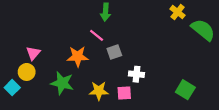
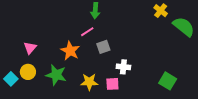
pink line: (97, 35) -> (87, 32), turned -72
orange star: (78, 56) -> (70, 51), turned 30
yellow circle: (27, 72) -> (28, 72), moved

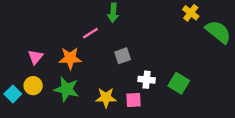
pink line: (87, 32) -> (90, 33), moved
orange star: (70, 51) -> (70, 58), moved, turned -30
green square: (168, 81) -> (179, 83), moved

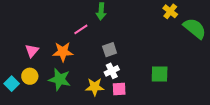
white cross: (147, 80) -> (112, 71), moved, turned -32
green square: (179, 83) -> (160, 74), turned -30

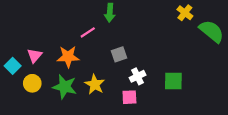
white cross: (112, 71) -> (138, 76), moved
cyan square: (12, 84) -> (13, 66), moved
yellow star: (95, 87) -> (95, 84), moved, turned 30

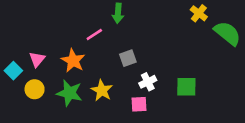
orange star: (68, 57) -> (73, 61), turned 30

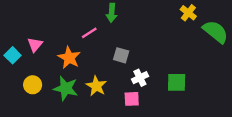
gray square: (128, 58) -> (121, 55), turned 35
pink triangle: (37, 59) -> (35, 45), moved
cyan square: (13, 71) -> (13, 55), moved

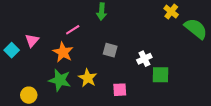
pink line: (89, 33) -> (73, 30), moved
white cross: (140, 78) -> (144, 59), moved
yellow circle: (33, 85) -> (29, 95), moved

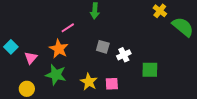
pink triangle: (32, 40) -> (31, 58), moved
white cross: (144, 59) -> (124, 55), moved
yellow star: (88, 78) -> (89, 82), moved

